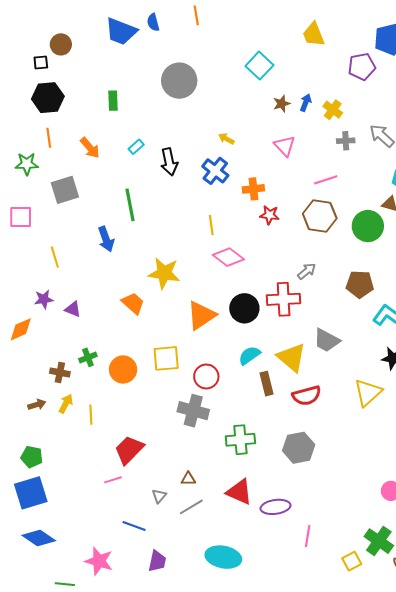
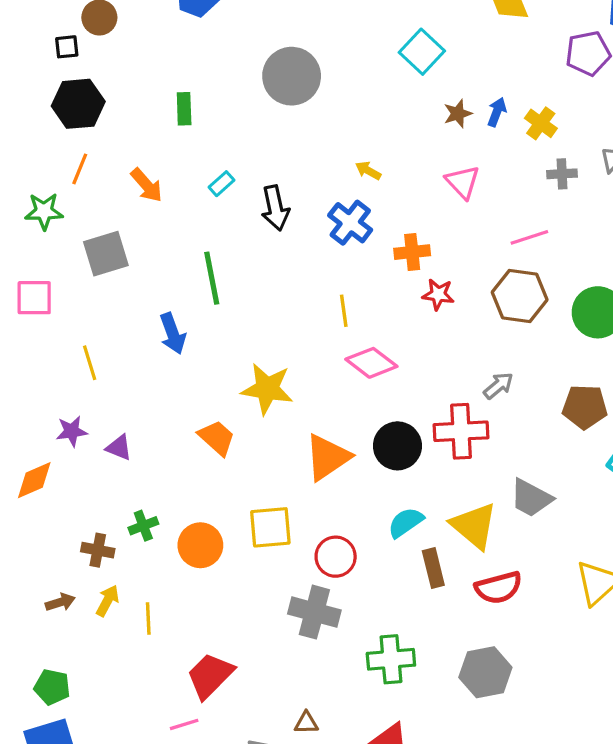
orange line: (49, 138) -> (80, 169), turned 30

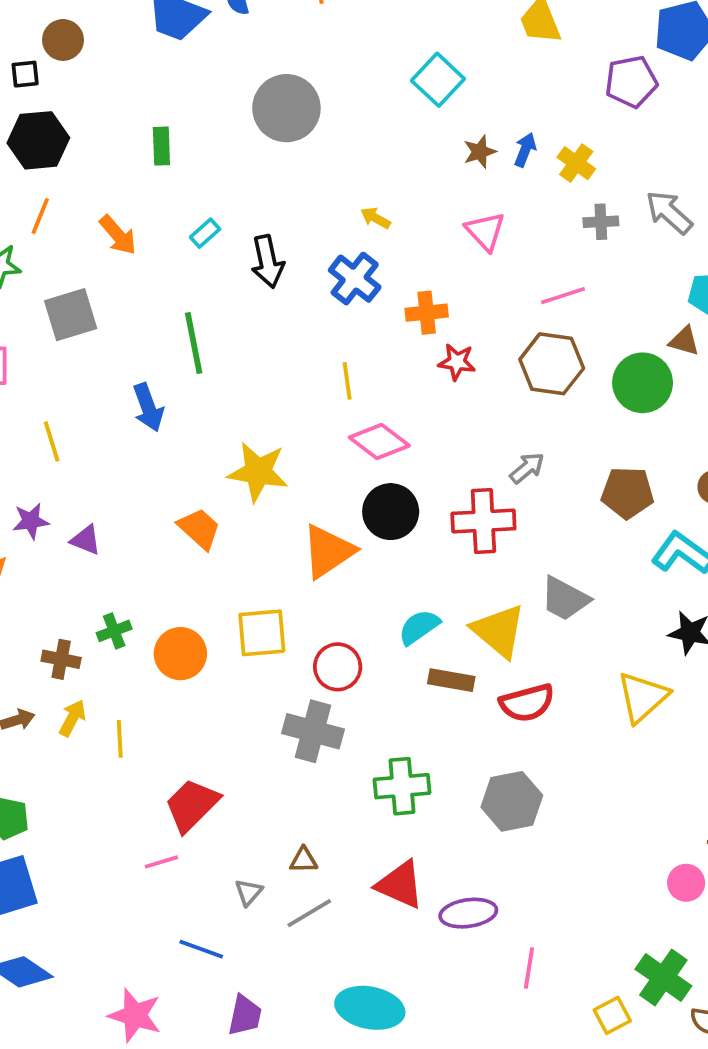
black circle: (397, 446) -> (391, 512), moved
brown rectangle: (433, 568) -> (451, 680), turned -66

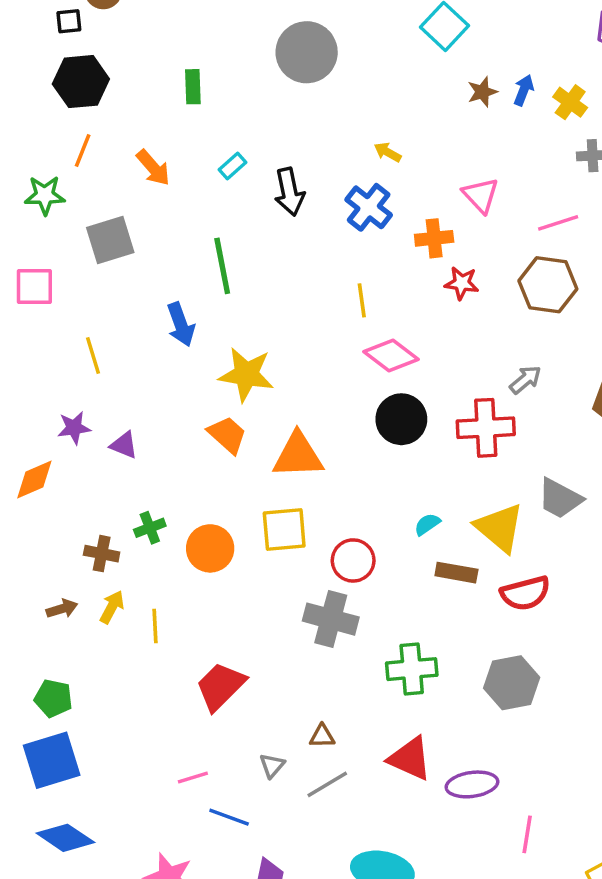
pink triangle: (485, 231) -> (481, 195), moved
yellow star: (258, 472) -> (246, 374), moved
orange triangle: (328, 551) -> (298, 455), moved, turned 32
cyan semicircle: (419, 627) -> (427, 524), size x0.7
pink line: (161, 862) -> (193, 778), moved

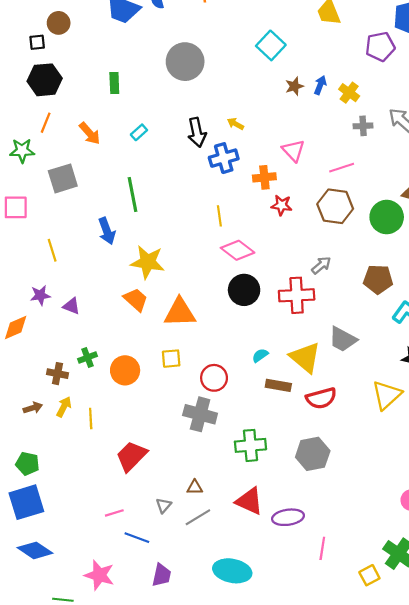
black arrow: (289, 192) -> (197, 132), moved
blue cross: (369, 207) -> (224, 158), turned 36
yellow square: (284, 529) -> (171, 359), size x0.7

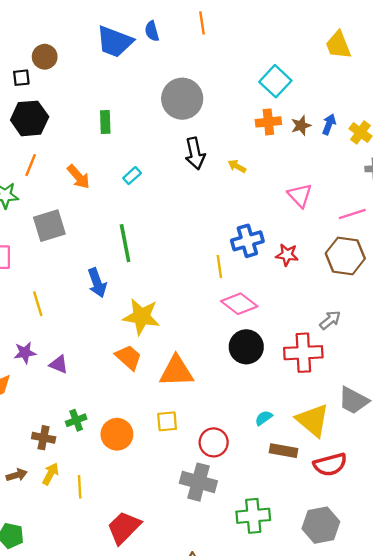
black arrow: (197, 132) -> (195, 153), moved
blue cross: (224, 158) -> (247, 241), moved
orange cross: (264, 177) -> (268, 122), moved

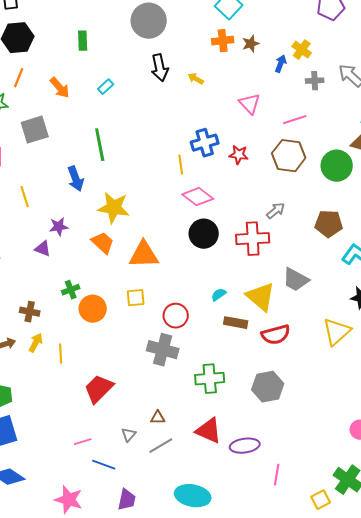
blue arrow: (329, 124) -> (281, 64), moved
purple star: (25, 353) -> (59, 227), moved
green cross: (76, 420) -> (71, 290), moved

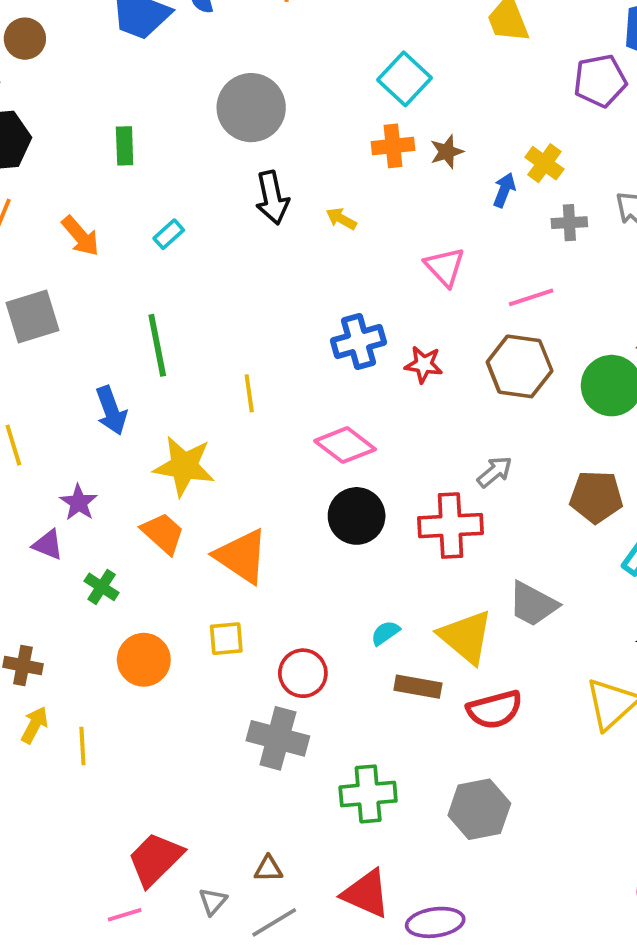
yellow line: (181, 165) -> (249, 393), moved
purple star: (59, 227) -> (79, 503), turned -30
orange triangle: (144, 255) -> (242, 556), turned 36
green cross: (71, 290) -> (102, 587), moved, turned -36
red trapezoid: (99, 389) -> (155, 859), moved

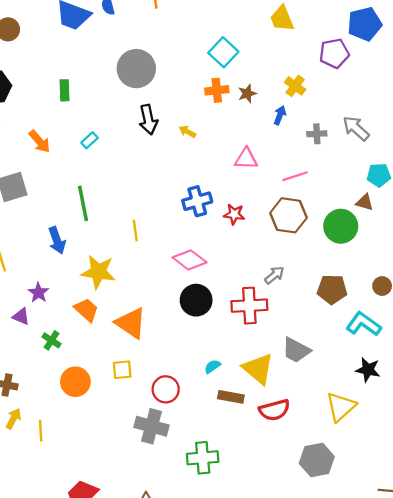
yellow cross: (544, 163) -> (295, 86), moved
pink triangle: (445, 267) -> (246, 159), turned -45
gray hexagon: (479, 809) -> (317, 460), moved

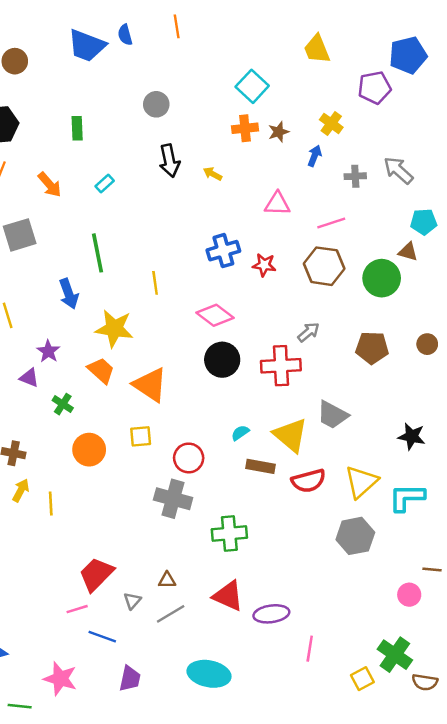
gray circle: (136, 69) -> (156, 104), size x0.6
cyan L-shape: (364, 324) -> (407, 498), moved, turned -36
yellow triangle: (341, 407) -> (361, 482), moved

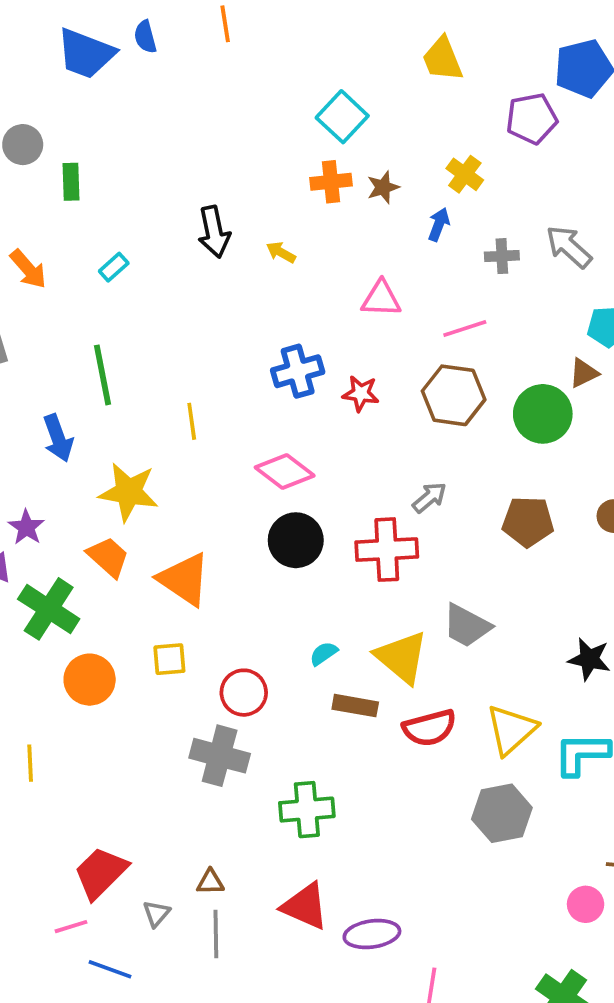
gray circle: (156, 104) -> (23, 145), moved
brown triangle: (408, 252) -> (584, 373), turned -42
green cross: (63, 404) -> (49, 609), size x1.8
gray line: (171, 614) -> (216, 934), turned -60

